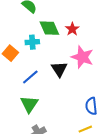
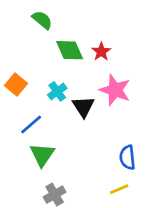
cyan cross: (32, 42) -> (57, 91), moved, turned -32
blue line: (30, 77) -> (31, 124), moved

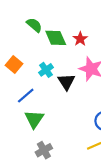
green semicircle: (42, 20) -> (34, 25), moved

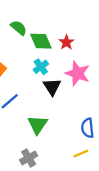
cyan cross: (46, 70) -> (41, 67), moved
green triangle: (34, 119) -> (38, 125), moved

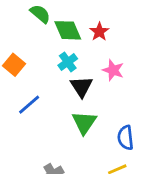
pink star: (78, 73) -> (113, 70), size x0.7
green triangle: (38, 125) -> (84, 122), moved

